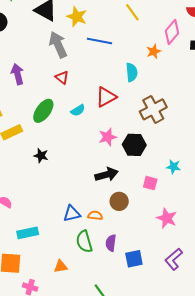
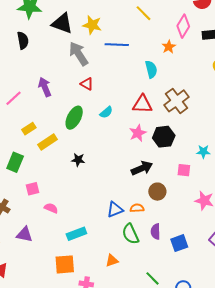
red triangle: (106, 97) -> (142, 104), moved, turned 40

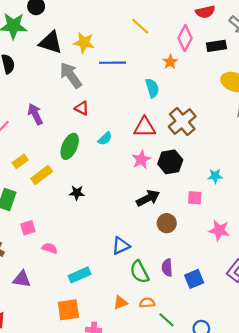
orange semicircle: (137, 208) -> (147, 303), moved

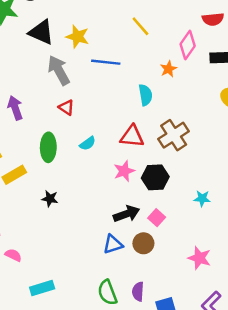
green ellipse: (70, 146) -> (48, 147), turned -30
pink square: (195, 198) -> (157, 218), moved, turned 32
blue triangle: (121, 246) -> (113, 244), moved

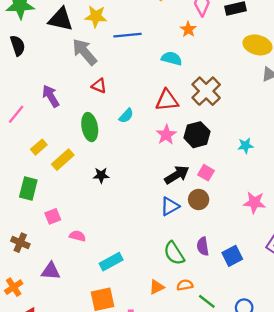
cyan semicircle: (145, 95) -> (172, 58), turned -54

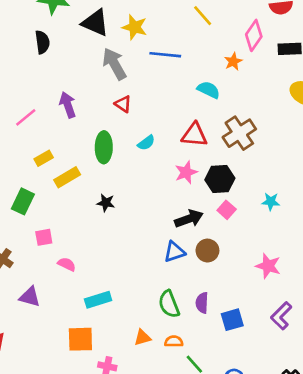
pink square: (206, 173) -> (227, 210), moved

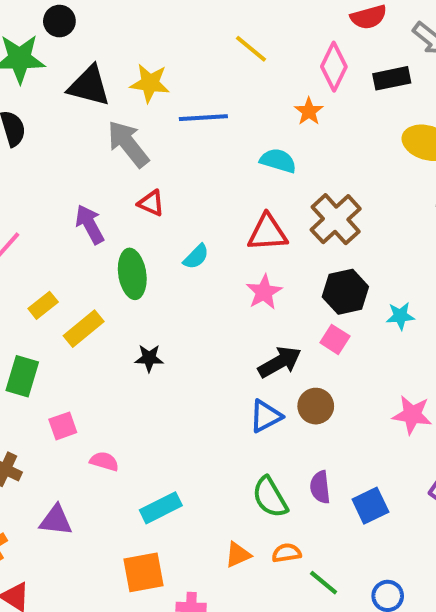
purple arrow: (68, 105) -> (90, 224), moved
black hexagon: (220, 179) -> (345, 292), moved

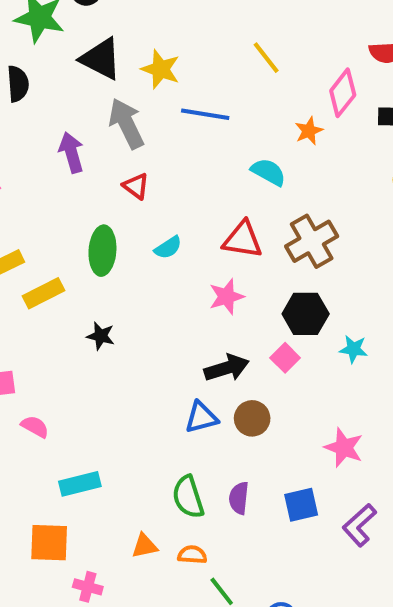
purple arrow: (90, 224) -> (71, 152), moved
blue square: (370, 506) -> (301, 505), moved

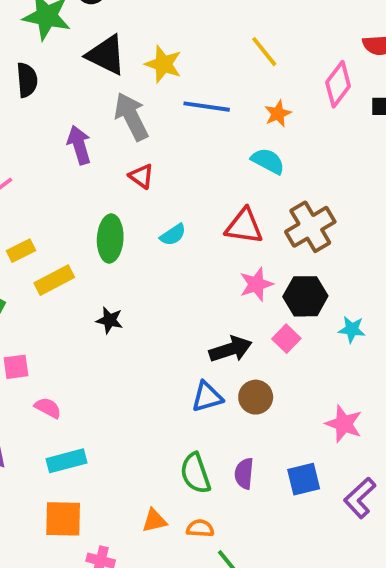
orange star: (309, 131) -> (278, 114), moved
pink star: (226, 297) -> (256, 284), moved
cyan rectangle: (80, 484) -> (66, 461), moved

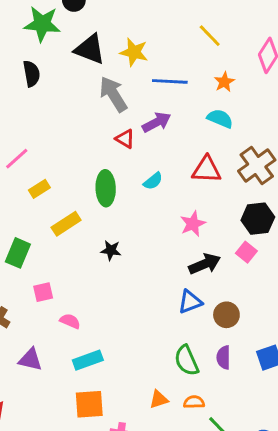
purple arrow: (79, 145) -> (157, 122), moved, turned 84
yellow rectangle: (21, 251) -> (39, 189), moved
pink star: (256, 284) -> (193, 224), moved
brown circle: (256, 397) -> (226, 315), moved

